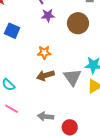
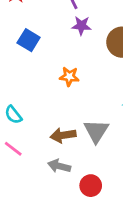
brown arrow: (45, 75) -> (63, 135), moved
gray triangle: (72, 77) -> (96, 131), moved

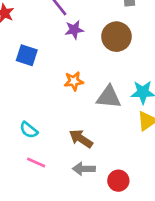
gray triangle: (96, 131) -> (109, 97), moved, turned -44
brown arrow: (63, 135) -> (81, 139), turned 55

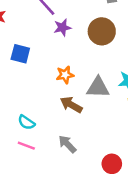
brown arrow: (81, 139) -> (71, 105), moved
pink line: (36, 162) -> (26, 146), moved
gray arrow: (84, 169) -> (67, 144), moved, turned 48

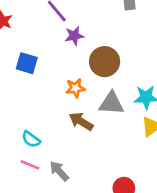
brown circle: (102, 31) -> (105, 62), moved
gray arrow: (67, 144) -> (59, 171), moved

